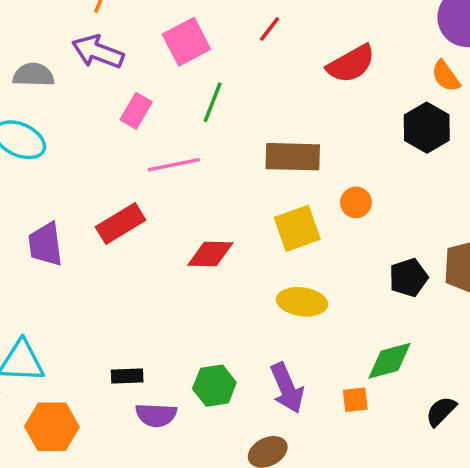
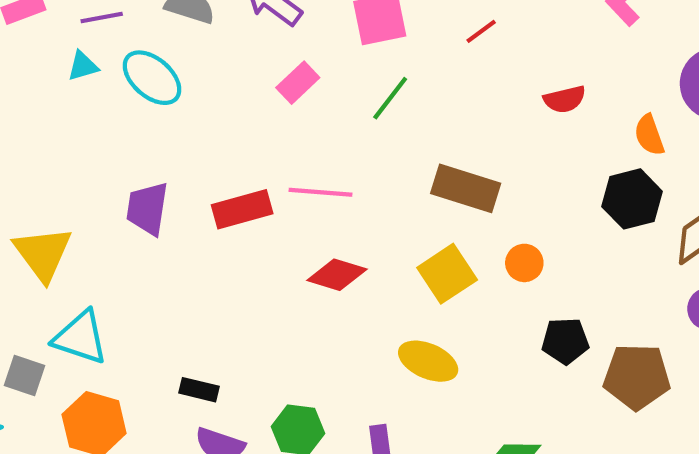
red semicircle: (351, 64) -> (565, 99), size x0.7
orange semicircle: (446, 76) -> (649, 135), moved
pink line: (174, 165) -> (321, 192), moved
yellow square: (297, 228) -> (447, 274), turned -30
black pentagon: (408, 278) -> (565, 341), moved

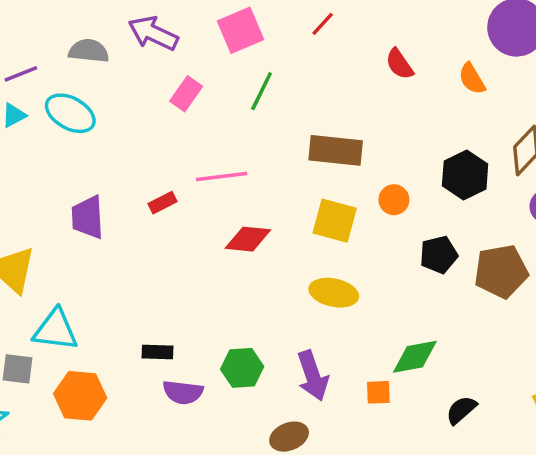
red semicircle: (565, 99) -> (399, 64), turned 80
black hexagon: (632, 199) -> (465, 175), moved
red rectangle: (242, 209) -> (163, 203), size x0.6
yellow square: (447, 274) -> (335, 221), turned -30

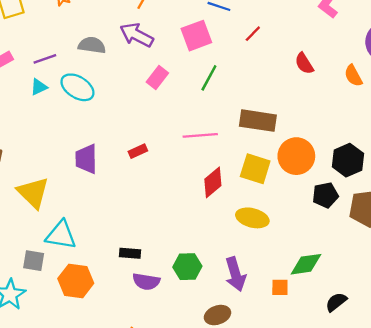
black hexagon: (465, 175) -> (348, 160), moved
pink line: (222, 177) -> (200, 135), moved
orange circle: (394, 200) -> (296, 156), size x1.8
red diamond: (248, 239) -> (213, 182), moved, turned -48

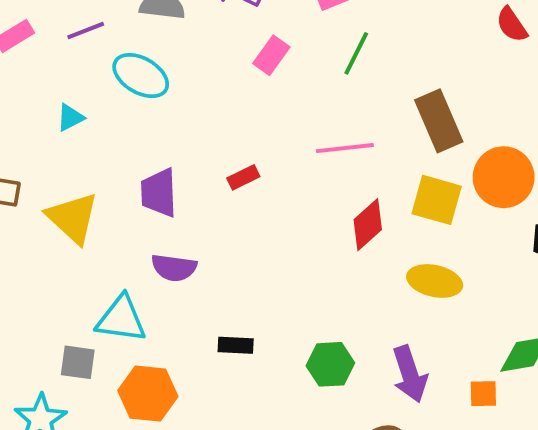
cyan triangle: (39, 87) -> (70, 118), moved
brown rectangle: (258, 121) -> (439, 121), turned 60
yellow triangle: (33, 193) -> (73, 218), moved
purple semicircle: (146, 282) -> (174, 268), moved

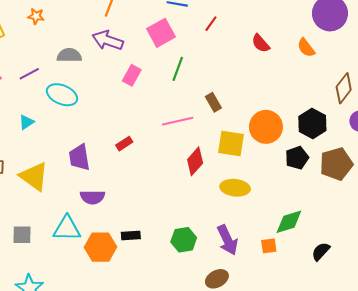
brown rectangle: (439, 121) -> (213, 102), moved, size x0.6
gray square: (78, 362) -> (22, 235), moved
orange hexagon: (148, 394) -> (100, 247), moved

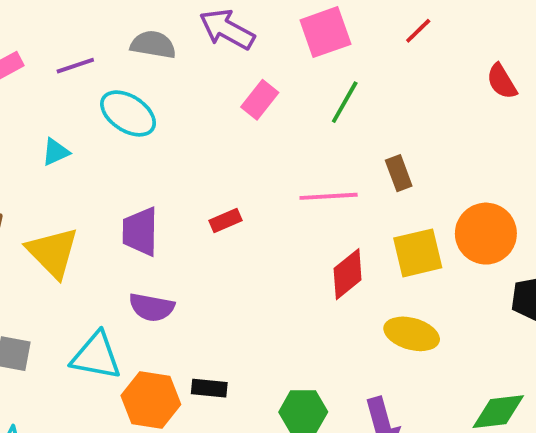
yellow square: (231, 144) -> (418, 253), turned -32

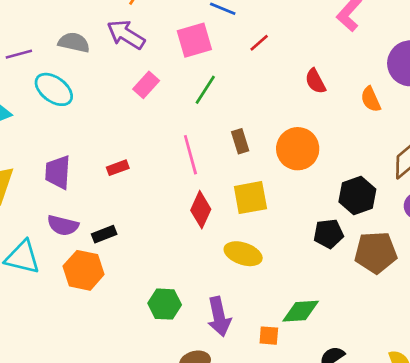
pink line: (329, 196) -> (190, 155), turned 75
orange circle: (486, 234) -> (298, 149), moved
red diamond: (348, 274) -> (201, 210), turned -30
black rectangle: (209, 388) -> (104, 234), moved, turned -30
orange hexagon: (151, 400) -> (84, 270), moved

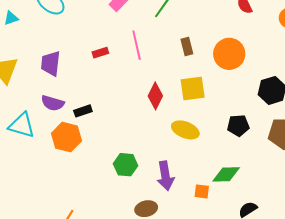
pink line: (190, 155) -> (137, 45), moved
red rectangle: (118, 168) -> (100, 53), moved
black pentagon: (329, 234) -> (238, 126), moved

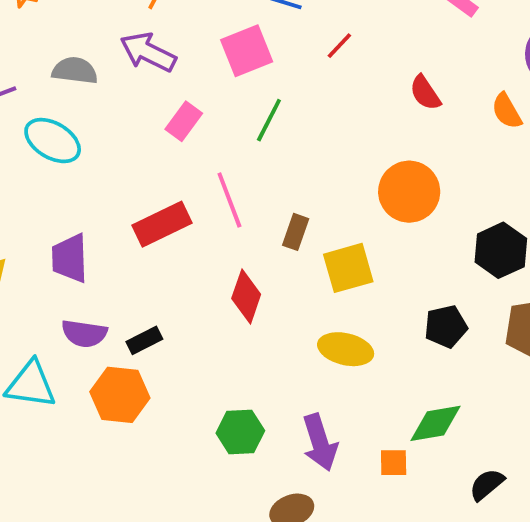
brown rectangle: (187, 46) -> (296, 232), moved, turned 42
red rectangle: (100, 53) -> (162, 224), size x1.8
red diamond: (155, 96) -> (246, 296), moved

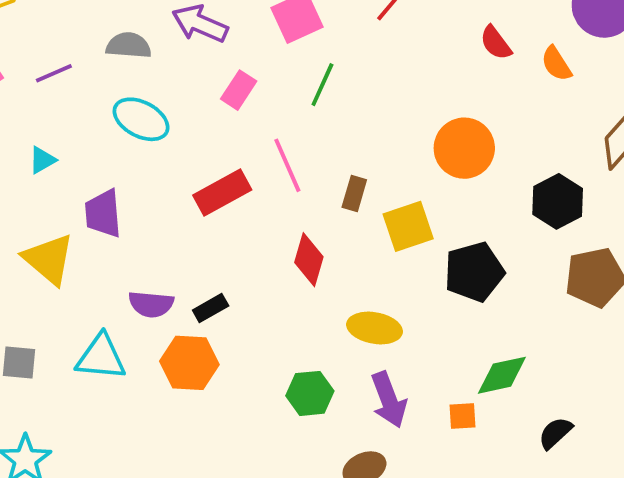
red semicircle: (425, 93) -> (496, 43), moved
cyan ellipse: (53, 141) -> (141, 119), moved
purple trapezoid: (70, 258) -> (103, 214), moved
black pentagon: (446, 327) -> (474, 272), moved, size x1.4
yellow ellipse: (346, 349) -> (375, 328), moved

